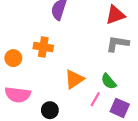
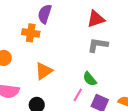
orange cross: (43, 47) -> (31, 33), moved
orange triangle: (74, 79) -> (44, 71), moved

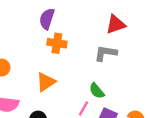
red triangle: (96, 19) -> (116, 24), moved
orange cross: (31, 33) -> (57, 43), moved

